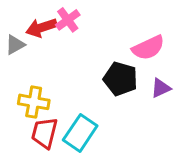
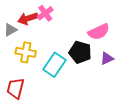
yellow cross: (34, 102) -> (26, 52), moved
red trapezoid: (45, 133) -> (15, 88), moved
cyan rectangle: (80, 133) -> (54, 65), moved

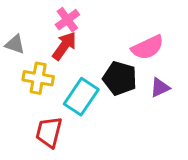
red arrow: (28, 18) -> (64, 46), moved, turned 144
gray triangle: (10, 30) -> (15, 44), turned 48
red trapezoid: (15, 88) -> (49, 132), moved

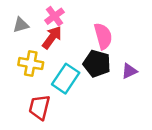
gray triangle: (15, 44) -> (21, 25), moved, turned -35
pink semicircle: (148, 47) -> (103, 36), moved, turned -80

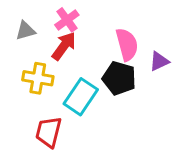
purple triangle: (129, 71) -> (159, 61), moved

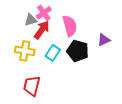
gray triangle: (26, 31) -> (31, 20), moved
pink semicircle: (127, 44) -> (70, 26), moved
cyan rectangle: (81, 97) -> (53, 53), moved, size x0.7

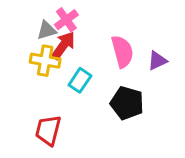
pink semicircle: (70, 26) -> (122, 52), moved
yellow cross: (25, 51) -> (45, 61), moved
black pentagon: (78, 51) -> (127, 103), moved

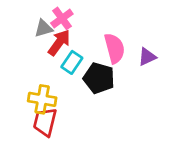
yellow cross: (45, 61) -> (42, 99), moved
cyan rectangle: (80, 80) -> (72, 62), moved
black pentagon: (127, 103) -> (99, 78), moved

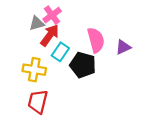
yellow cross: (42, 99) -> (34, 70), moved

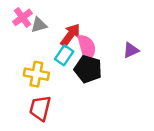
pink cross: (52, 15) -> (22, 17), moved
red arrow: (50, 35) -> (70, 35), moved
pink semicircle: (96, 40) -> (87, 48), moved

